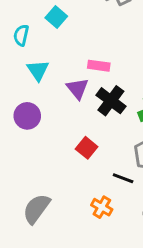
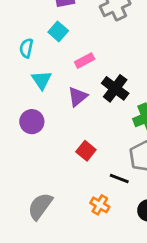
pink rectangle: (99, 66) -> (85, 61), moved, turned -36
purple triangle: (77, 89) -> (78, 97), turned 30
black cross: (111, 101) -> (115, 88), moved

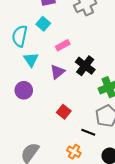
cyan semicircle: (26, 48) -> (20, 36), size x1.5

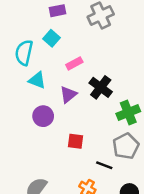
cyan triangle: (31, 60) -> (37, 80), turned -35
purple circle: (24, 90) -> (43, 116), moved
red square: (64, 112) -> (75, 141), turned -32

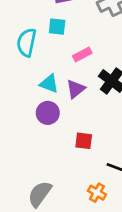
cyan square: (52, 38) -> (57, 27), turned -35
cyan triangle: (37, 80) -> (49, 84), moved

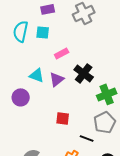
cyan semicircle: (26, 42) -> (21, 31), moved
purple circle: (48, 113) -> (21, 97), moved

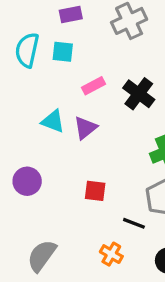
black cross: (84, 73) -> (139, 94), moved
purple circle: (21, 97) -> (27, 181), moved

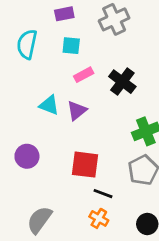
cyan square: (63, 52) -> (71, 46), moved
red square: (95, 191) -> (85, 165), size x1.5
black line: (134, 223) -> (103, 194), moved

